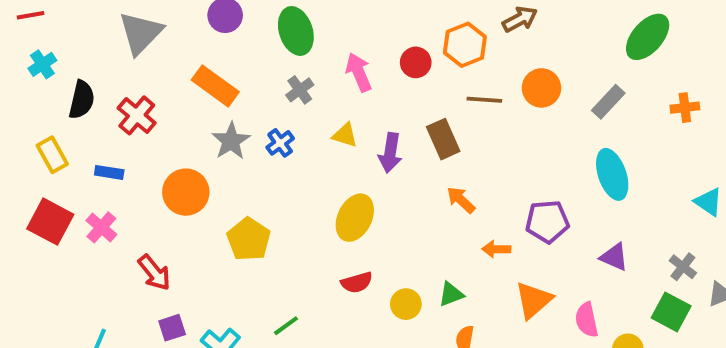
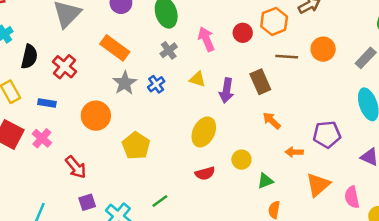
yellow circle: (406, 304) -> (241, 160), moved

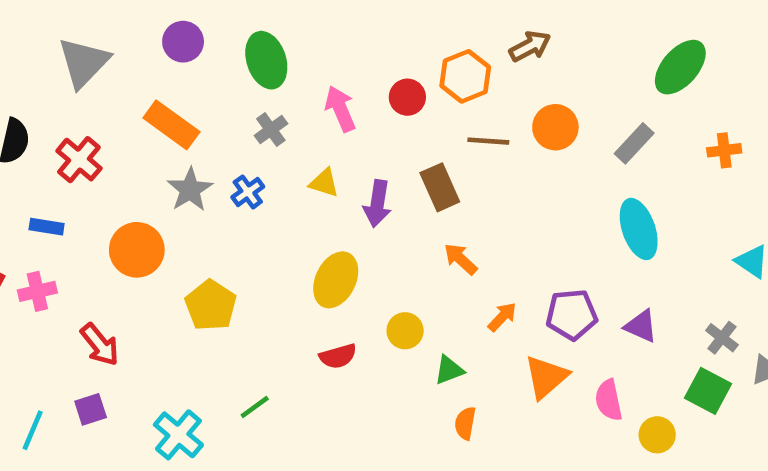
purple pentagon: (327, 134) -> (572, 315), moved
pink cross: (42, 138) -> (37, 291), turned 36
orange arrow: (294, 152) -> (502, 317), turned 132
purple square: (87, 202) -> (91, 409), moved

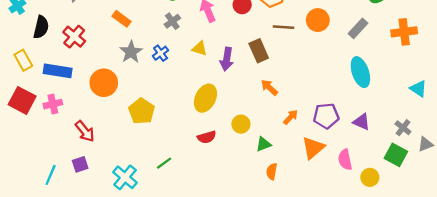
orange rectangle: (171, 125) -> (121, 19), size x0.7
orange cross: (724, 150) -> (404, 32), size x1.5
blue rectangle: (47, 227) -> (58, 71), size x1.6

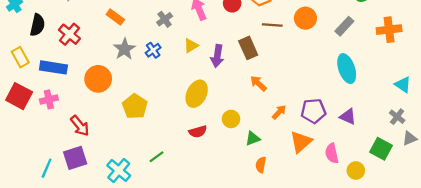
yellow triangle: (200, 48) -> (191, 46), turned -49
gray cross: (403, 128) -> (397, 117), moved
purple square: (80, 164) -> (75, 158), size x1.5

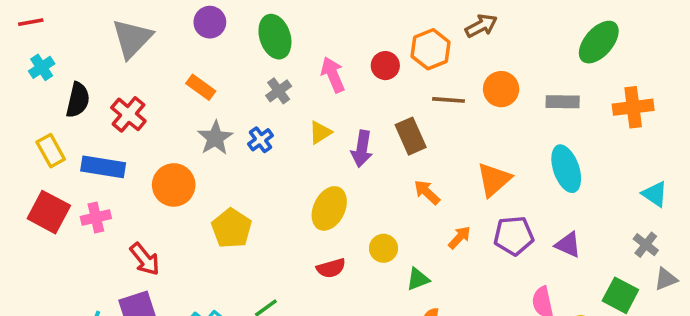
gray rectangle: (344, 26) -> (563, 102), turned 48
orange triangle: (301, 142) -> (494, 180), moved

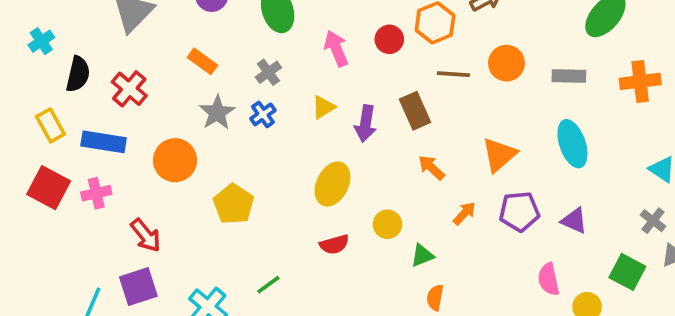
gray cross: (279, 91) -> (268, 72), moved

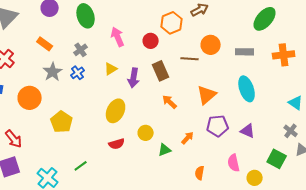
red circle: (389, 39) -> (151, 41), moved
brown line: (453, 74) -> (190, 59), moved
orange arrow: (464, 213) -> (188, 138), moved
orange semicircle: (435, 298) -> (200, 173), moved

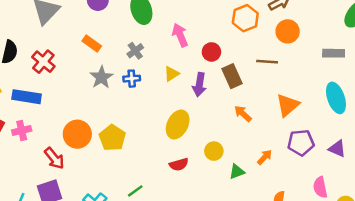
red circle: (151, 41) -> (211, 52), moved
orange circle: (211, 45) -> (288, 31), moved
blue cross: (78, 73) -> (132, 79), turned 32
orange circle: (30, 98) -> (77, 134), moved

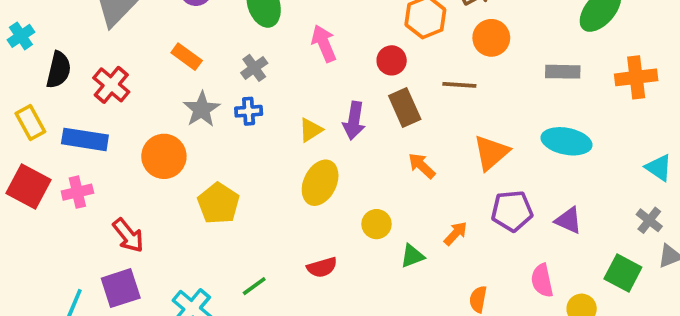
red circle: (211, 52) -> (392, 60), moved
yellow triangle: (172, 74) -> (311, 130), moved
cyan ellipse: (336, 98) -> (567, 141), turned -60
orange circle: (77, 134) -> (164, 156), moved
red semicircle: (179, 164) -> (322, 267), moved

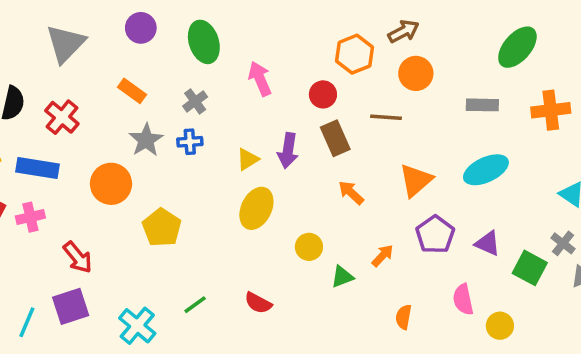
cyan ellipse: (567, 141) -> (486, 170), turned -36
purple pentagon: (512, 211) -> (435, 235), turned -30
red semicircle: (322, 267) -> (258, 303), moved, turned 44
green square: (623, 273) -> (530, 268), moved

